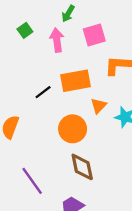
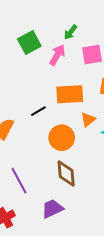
green square: (25, 30) -> (29, 42), size x1.6
pink arrow: (57, 40) -> (57, 55), turned 30
black line: (43, 92) -> (38, 111), moved

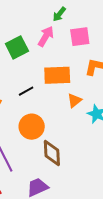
green square: (29, 42) -> (17, 47), moved
orange circle: (62, 138) -> (32, 127), moved

